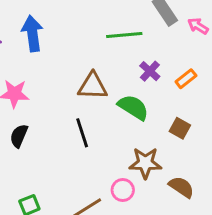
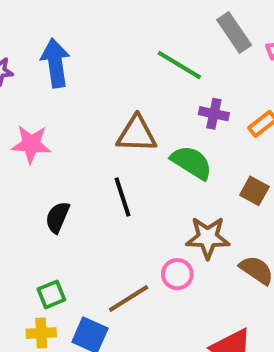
green line: (124, 35) -> (179, 65), turned 36
purple cross: (150, 71) -> (214, 114), turned -30
black semicircle: (19, 136) -> (57, 217), moved

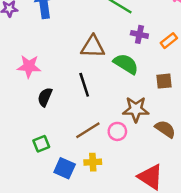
pink star: (31, 144) -> (29, 66), moved
brown square: (254, 191) -> (164, 81), turned -35
brown line: (129, 299) -> (88, 130), moved
yellow cross: (41, 333) -> (93, 162), moved

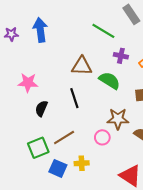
brown line: (88, 130) -> (64, 137), moved
green square: (41, 144) -> (38, 148), size x1.5

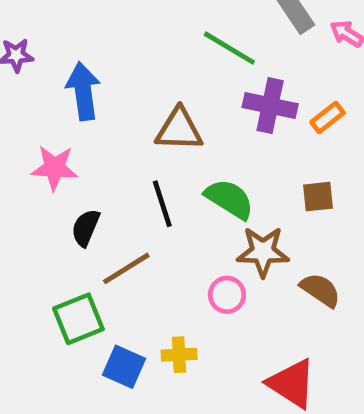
blue arrow: (40, 30) -> (83, 91), moved
purple cross: (121, 56) -> (270, 106), size x1.5
green semicircle: (110, 81) -> (229, 199), moved
brown line: (64, 137) -> (126, 268), moved

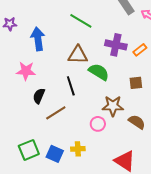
green line: (229, 48) -> (81, 21), moved
green semicircle: (229, 199) -> (99, 72), moved
green square: (78, 319) -> (29, 150), moved

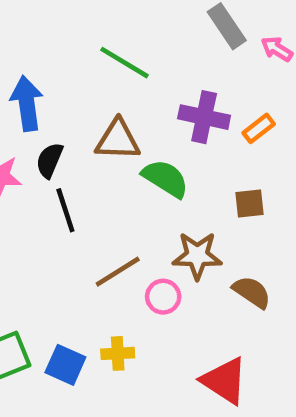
black line: (71, 86) -> (65, 210), moved
black semicircle: (39, 96) -> (50, 160), moved
brown line: (56, 113) -> (118, 272), moved

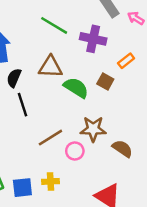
purple cross: (204, 117) -> (93, 39), moved
brown square: (249, 203) -> (105, 82), moved, turned 35
blue square: (65, 365) -> (22, 188), turned -30

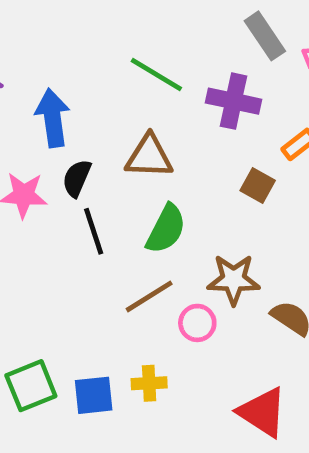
green semicircle: (76, 88) -> (166, 229), moved, turned 85

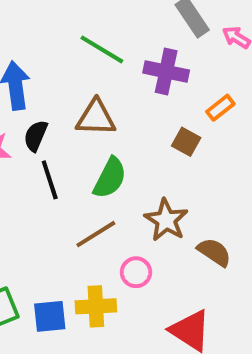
brown star: (234, 280) -> (166, 220), turned 30
pink circle: (197, 323) -> (136, 272), moved
yellow cross: (149, 383) -> (96, 306), size x1.4

